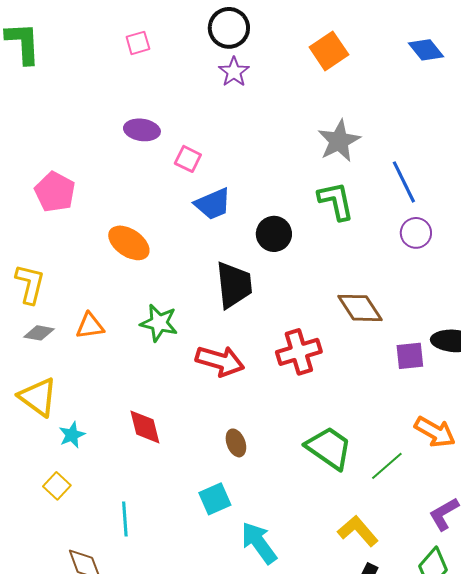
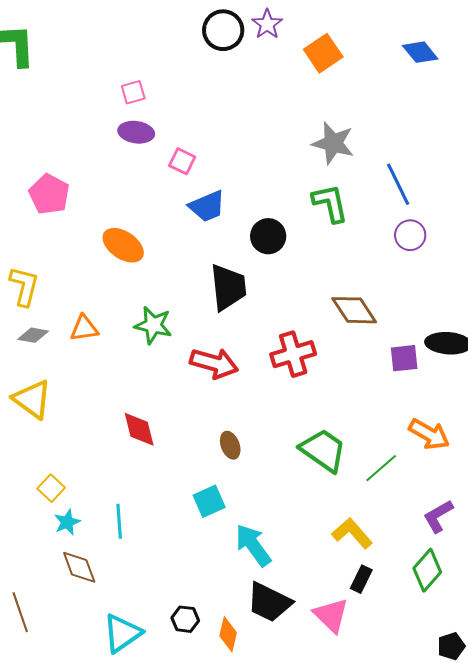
pink square: (138, 43) -> (133, 92), moved
purple star: (234, 72) -> (267, 24), moved
gray star: (339, 141) -> (333, 143), turned -30
cyan star: (72, 435) -> (67, 522), moved

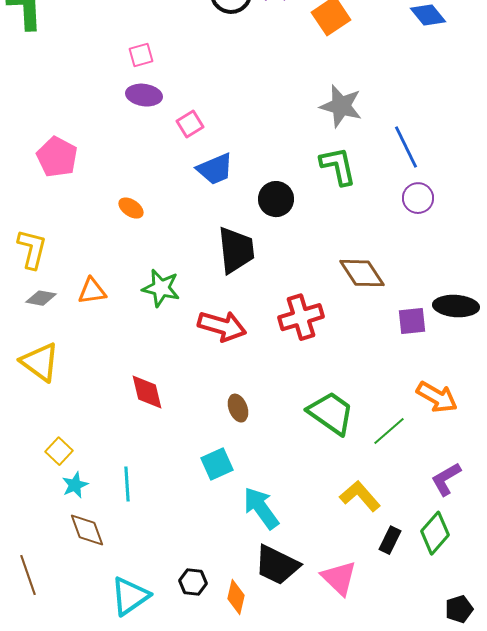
pink square: (182, 161) -> (190, 124), turned 32
orange ellipse: (123, 245) -> (131, 208), size x0.6
black rectangle: (361, 579) -> (390, 540), moved

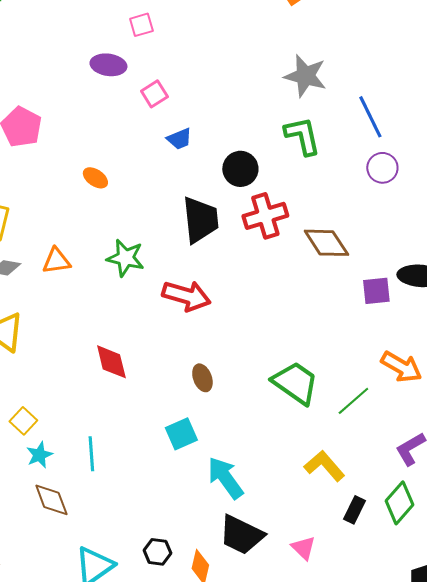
pink square: (141, 55) -> (141, 25), moved
blue trapezoid: (215, 169) -> (179, 139), size x0.7
red cross: (301, 317) -> (265, 216), moved
pink triangle: (339, 578) -> (303, 548), size x0.7

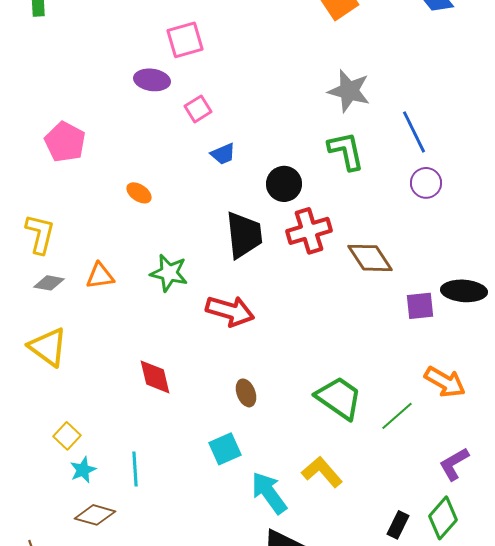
pink square: (141, 25) -> (185, 40), size x1.5
yellow L-shape: (324, 466) -> (322, 472), moved
brown diamond: (51, 500) -> (95, 515), turned -54

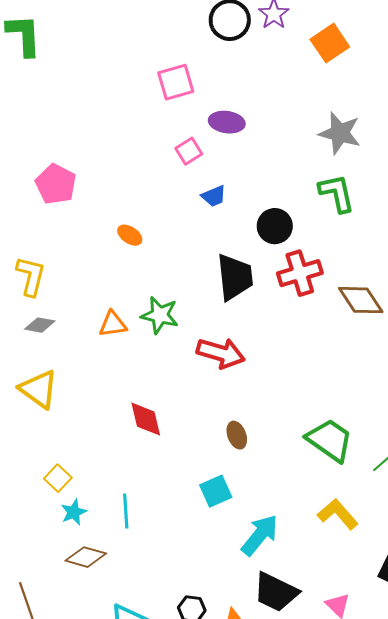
purple ellipse: (152, 80) -> (227, 122), moved
orange triangle: (100, 276) -> (113, 324), moved
yellow L-shape: (322, 472) -> (338, 514), moved
cyan arrow: (269, 493) -> (260, 535), turned 75

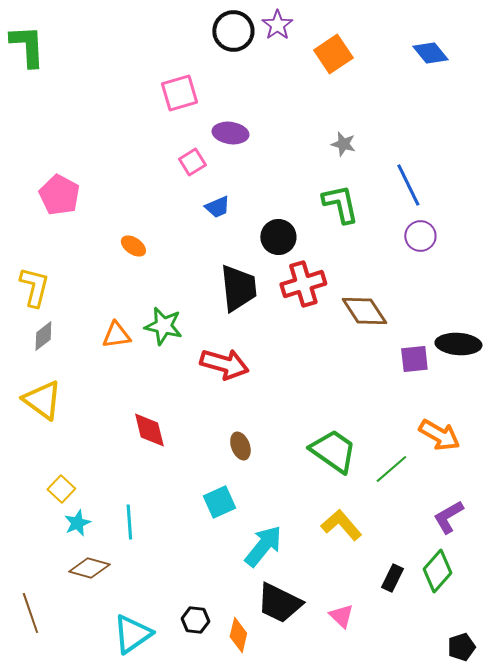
gray star: (340, 133) -> (343, 144), size x0.6
gray diamond: (40, 325) -> (43, 336), turned -48

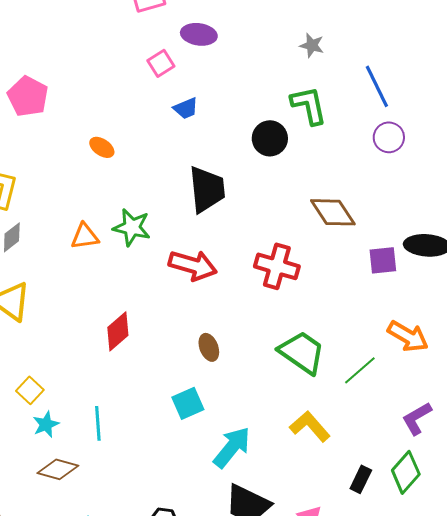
black circle: (278, 237) -> (270, 138), moved
red cross: (303, 284) -> (277, 266), moved, turned 33
red diamond: (149, 430) -> (118, 331), turned 63

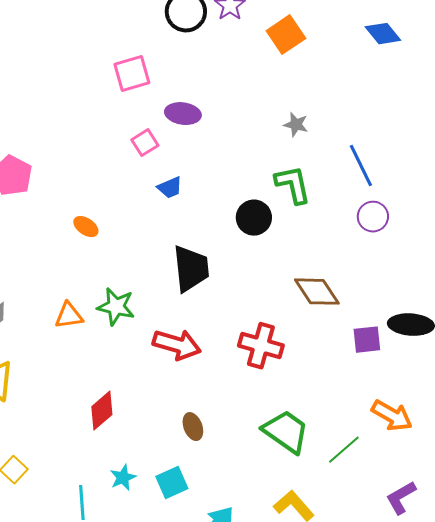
cyan star: (46, 424) -> (123, 478), moved

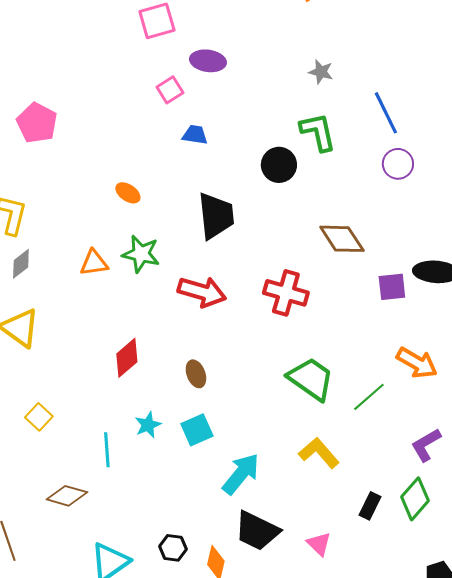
blue trapezoid: (170, 188) -> (195, 135), turned -148
orange ellipse: (86, 227) -> (128, 193), moved
brown ellipse: (193, 427) -> (196, 374), moved

